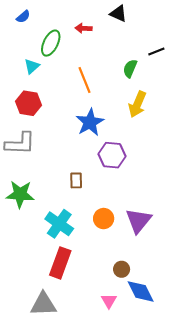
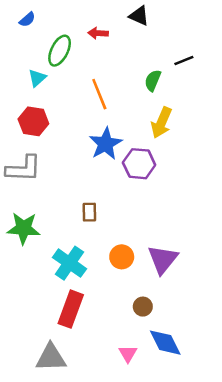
purple hexagon: (112, 155) -> (139, 164), moved
brown circle: (122, 269) -> (143, 307), moved

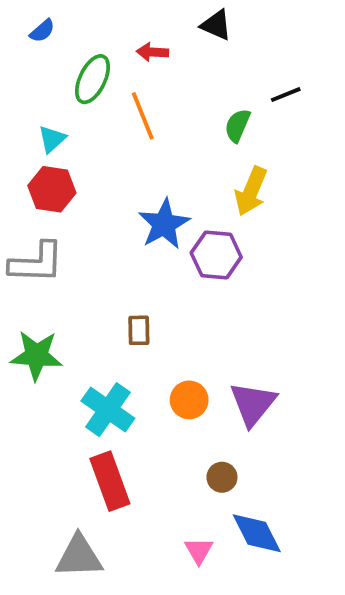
cyan triangle: (37, 78) -> (52, 139), moved
orange line: (99, 94) -> (143, 116), moved
red rectangle: (71, 309) -> (110, 481), turned -40

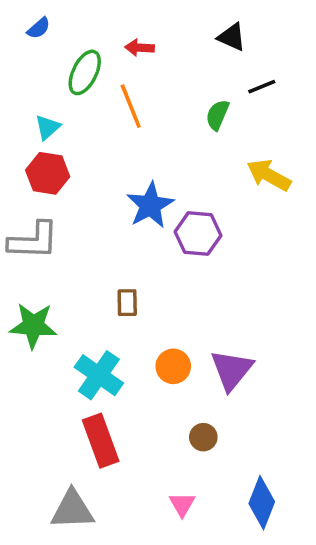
black triangle: (216, 25) -> (232, 37), moved
yellow arrow: (251, 191) -> (269, 175), moved, turned 96
blue diamond: (257, 533) -> (262, 503), moved, turned 48

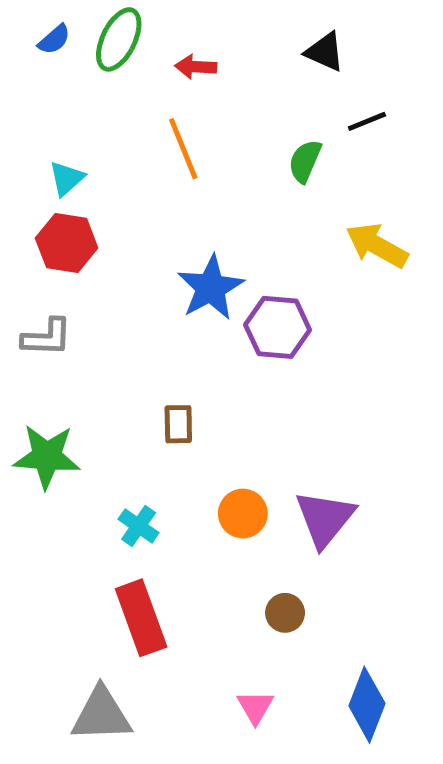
green ellipse: (85, 72) -> (119, 39), moved
gray L-shape: (33, 241) -> (47, 337), size x0.7
cyan cross: (99, 375) -> (139, 526), size x0.6

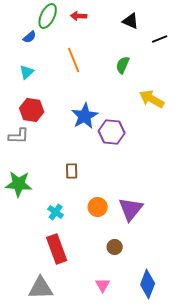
blue semicircle: (54, 39) -> (30, 37), moved
red arrow: (196, 67) -> (79, 16), moved
black line: (367, 121) -> (160, 39), moved
red hexagon: (67, 243) -> (32, 110), moved

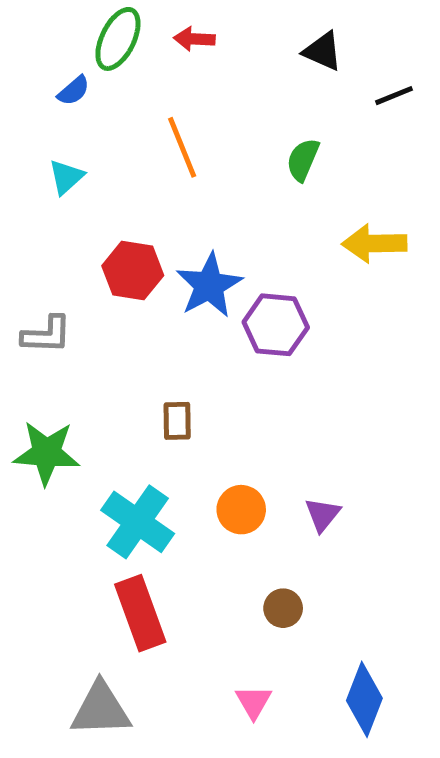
yellow arrow: (152, 99) -> (374, 243), turned -30
red hexagon: (32, 110) -> (133, 271), moved
purple triangle: (131, 209) -> (323, 515), size x0.6
cyan cross: (56, 212) -> (138, 522), size x1.8

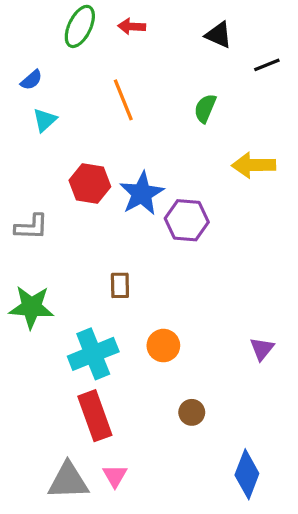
blue semicircle: (74, 91) -> (31, 80), moved
purple triangle: (323, 515) -> (262, 349), moved
cyan cross: (138, 522) -> (93, 354), turned 33
pink triangle: (254, 702) -> (115, 476), moved

